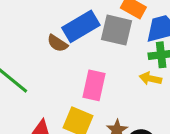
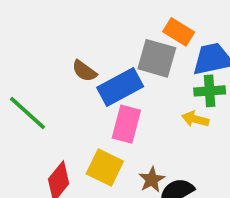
blue rectangle: (81, 26) -> (120, 87), moved

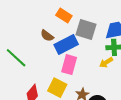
orange rectangle: (179, 32) -> (64, 16), moved
yellow arrow: (195, 119) -> (106, 62), turned -48

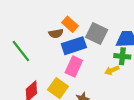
orange rectangle: (64, 16) -> (70, 24), moved
brown semicircle: (47, 36) -> (56, 33), turned -56

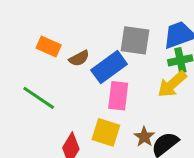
orange rectangle: (70, 24) -> (49, 47), moved
yellow arrow: (112, 70) -> (172, 84), size x1.5

